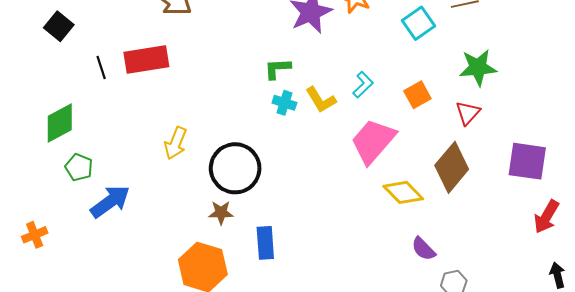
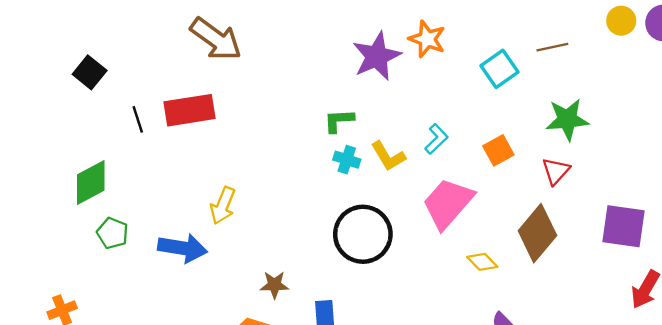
black circle: (235, 168) -> (363, 234), moved
yellow diamond: (403, 192) -> (482, 262), size x0.7
blue arrow: (110, 202) -> (183, 248), moved, turned 45

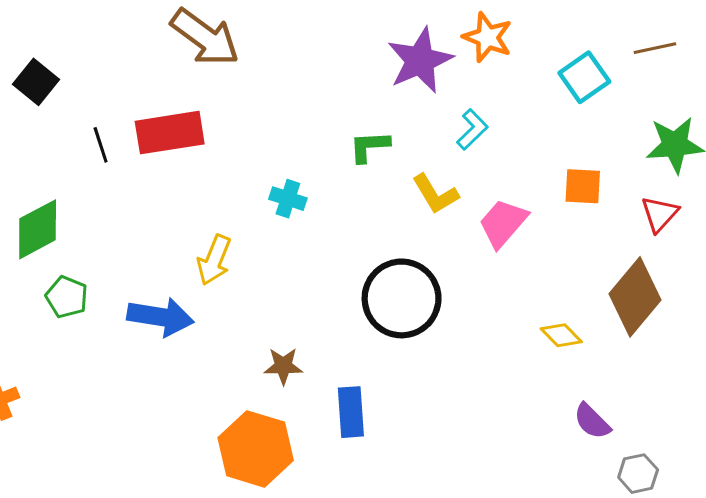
cyan L-shape: (436, 139) -> (472, 129), moved
orange square: (498, 150) -> (583, 186), turned 32
cyan cross: (347, 160) -> (288, 199), moved
pink trapezoid: (448, 203) -> (503, 223), moved, size x0.7

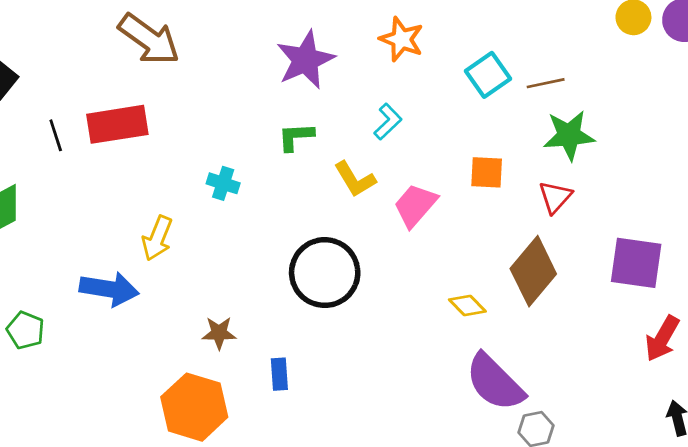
brown line: (655, 48) -> (546, 83), moved
purple star: (420, 60) -> (305, 60), moved
green pentagon: (67, 297) -> (25, 330), moved
blue rectangle: (351, 412) -> (279, 374), size x0.7
purple semicircle: (592, 421) -> (495, 382), size x1.8

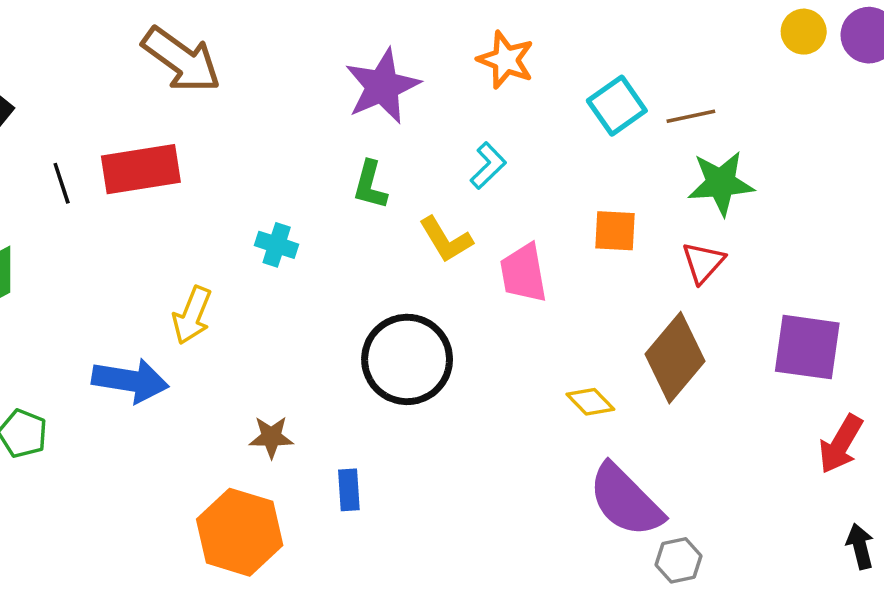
green L-shape: (296, 137) -> (370, 185), turned -72
pink trapezoid: (415, 205) -> (523, 273), turned -51

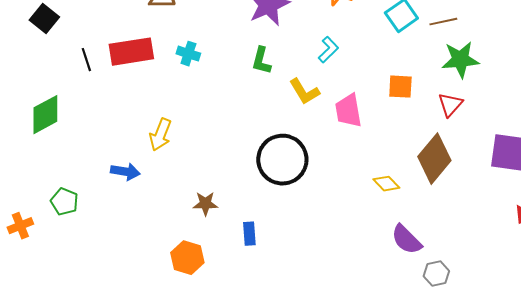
cyan cross: (277, 245) -> (188, 54), moved
blue arrow: (130, 381) -> (125, 172), size x0.7
purple semicircle: (626, 500) -> (406, 240), size x0.7
orange hexagon: (240, 532) -> (187, 258), size x0.7

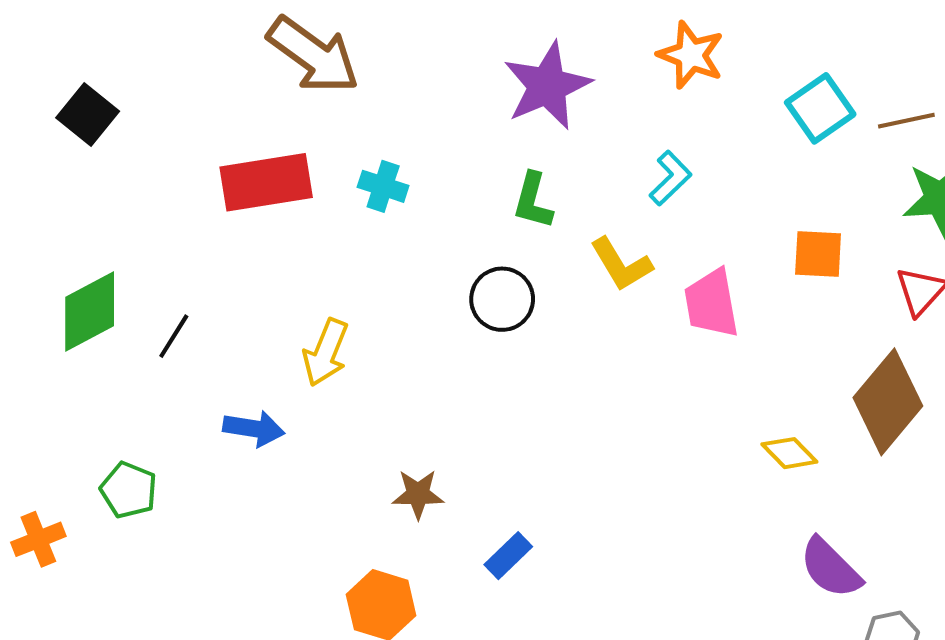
black line: (86, 60) -> (174, 336), moved, turned 50
black circle: (282, 160) -> (502, 299), moved, size x0.6
blue rectangle: (249, 234) -> (508, 556), turned 50

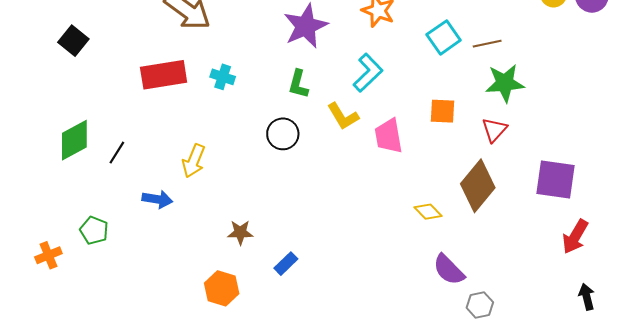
cyan L-shape: (670, 178) -> (368, 73), size x1.4

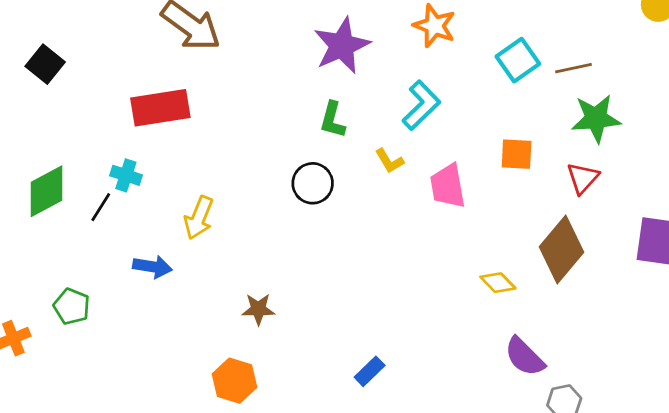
cyan cross: (223, 77) -> (126, 175), moved
yellow L-shape: (343, 116) -> (389, 161), size x0.7
blue rectangle: (286, 264) -> (370, 371), moved

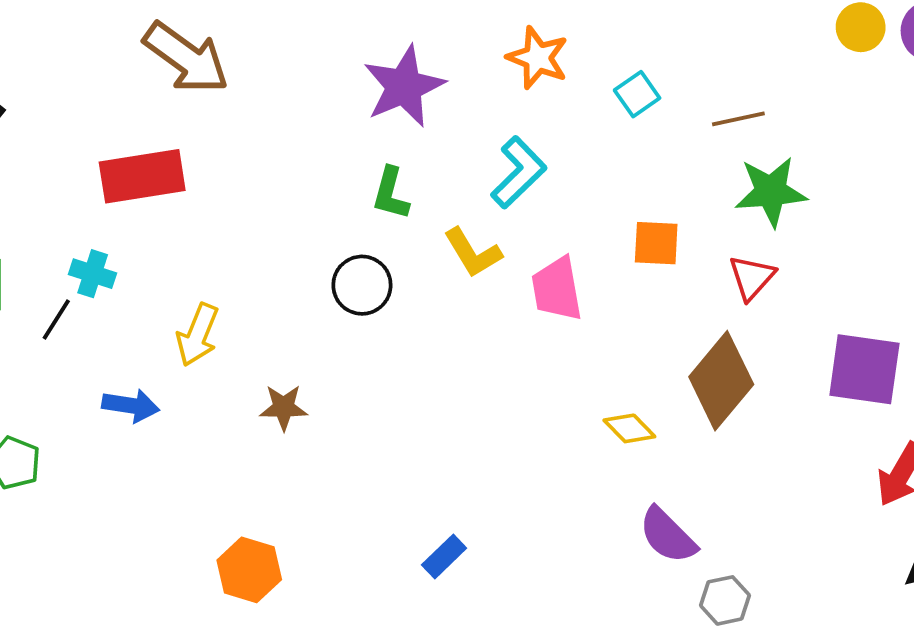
cyan square: (518, 60) -> (637, 94), moved, size x0.7
yellow L-shape: (389, 161) -> (473, 253), size x1.4
brown star: (258, 309) -> (284, 407), moved

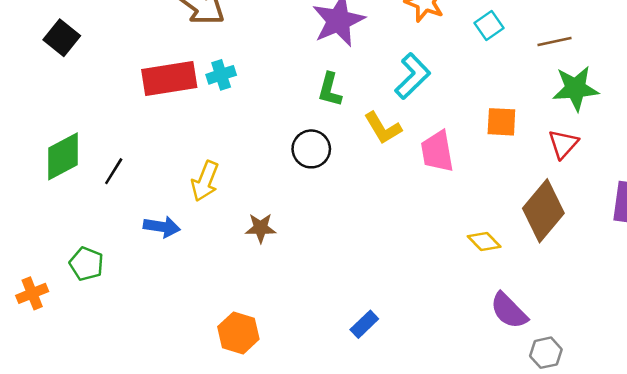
cyan cross: (93, 274) -> (221, 75), moved, turned -36

